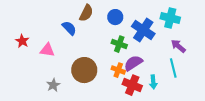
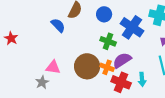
pink triangle: (47, 50) -> (53, 67), moved
brown circle: (84, 70) -> (87, 66), moved

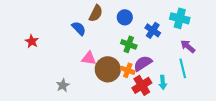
blue cross: (132, 27) -> (153, 30), size x0.7
pink triangle: (53, 67) -> (89, 58), moved
red cross: (121, 82) -> (142, 85), turned 36

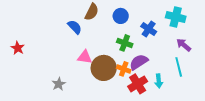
red star: (32, 41) -> (18, 48), moved

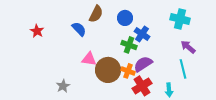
blue cross: (149, 29) -> (142, 34), moved
red star: (18, 48) -> (37, 31), moved
cyan arrow: (159, 81) -> (169, 90), moved

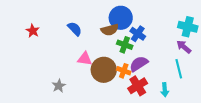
brown semicircle: (96, 14) -> (110, 30), moved, turned 48
blue circle: (125, 18) -> (121, 18), size x1.5
cyan cross: (180, 19) -> (188, 27), moved

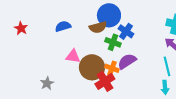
blue semicircle: (75, 29) -> (63, 26), turned -63
red cross: (138, 86) -> (105, 81), moved
cyan arrow: (165, 90) -> (165, 87), moved

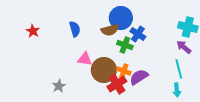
blue semicircle: (63, 26) -> (75, 29), turned 91
purple semicircle: (127, 61) -> (139, 77), moved

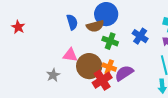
blue semicircle: (75, 29) -> (72, 22), moved
blue cross: (138, 34) -> (140, 36), moved
gray star: (59, 86) -> (53, 75), moved

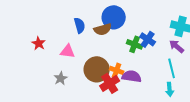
red star: (18, 27) -> (39, 43), moved
green cross: (110, 41) -> (135, 44), moved
pink triangle: (70, 55) -> (68, 51), moved
purple semicircle: (124, 73) -> (132, 76), turned 42

